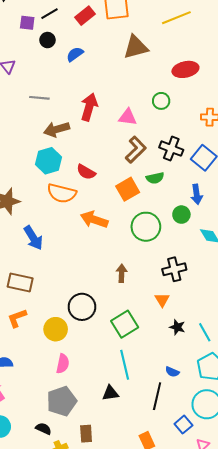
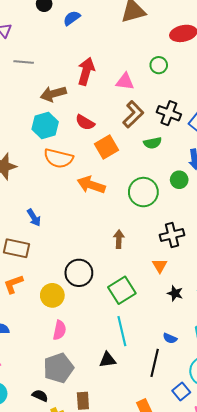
gray line: (39, 98) -> (24, 62), moved
red semicircle: (86, 172) -> (85, 122), moved
orange square: (128, 189) -> (107, 147), moved
blue arrow: (33, 238) -> (34, 218), moved, size x0.7

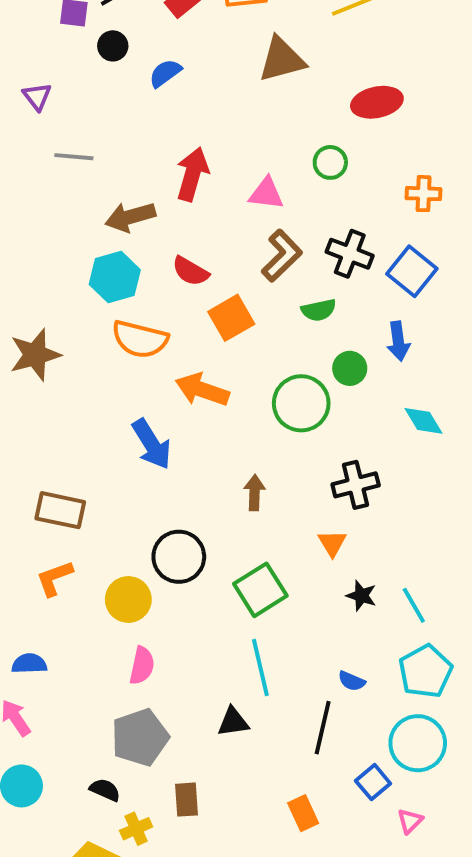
green circle: (179, 180) -> (350, 368), moved
blue arrow: (34, 218) -> (152, 444), moved, size x1.5

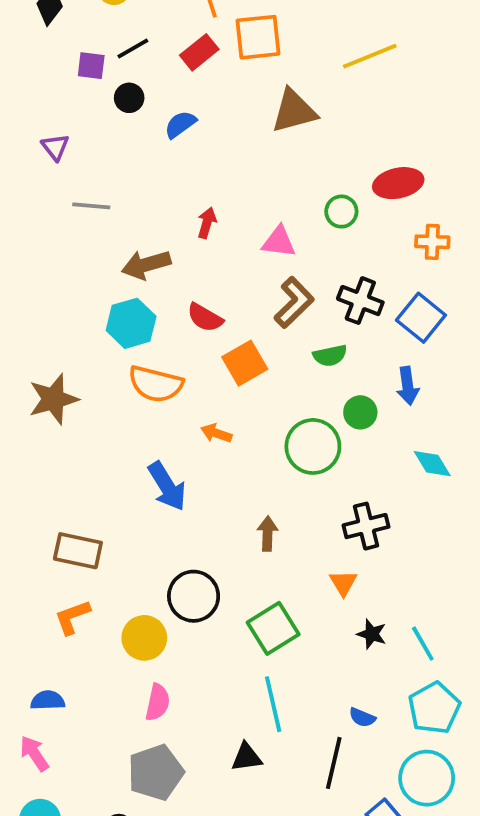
red ellipse: (377, 102) -> (398, 183), moved
red arrow: (192, 174) -> (207, 223), size x0.6
orange arrow: (202, 390) -> (216, 433), size x0.6

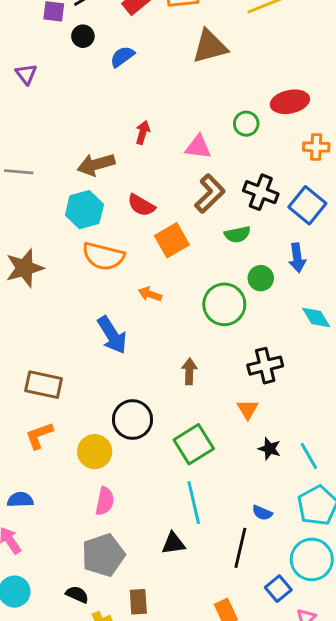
gray line: (91, 206) -> (19, 172), moved

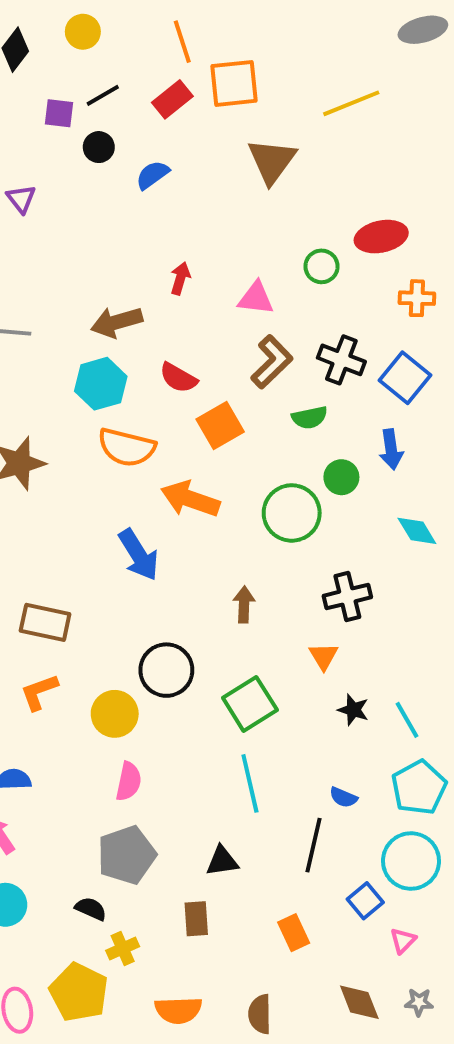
brown triangle: (210, 46) -> (272, 161), turned -39
orange arrow: (150, 294) -> (190, 499), size x1.8
black triangle: (173, 543) -> (222, 861), moved
brown rectangle: (138, 602) -> (196, 919), moved

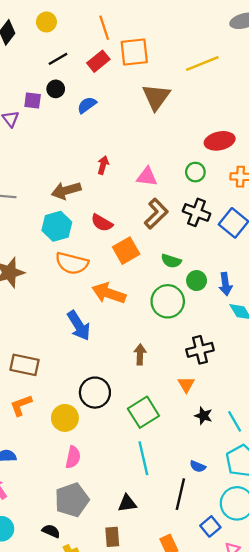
purple square: (59, 113) -> (33, 100), moved
green circle: (322, 266) -> (195, 172), moved
green semicircle: (310, 418) -> (171, 261), moved, turned 30
blue arrow: (391, 449) -> (225, 284), moved

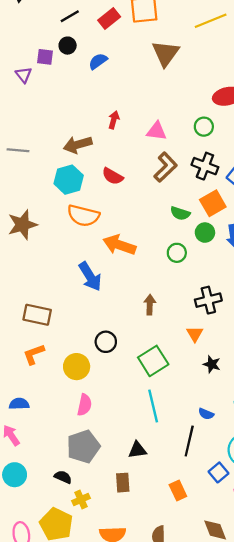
orange square: (126, 251) -> (213, 203), moved
green circle: (168, 301) -> (177, 253), size x0.6
black circle: (95, 393) -> (106, 342), size x0.7

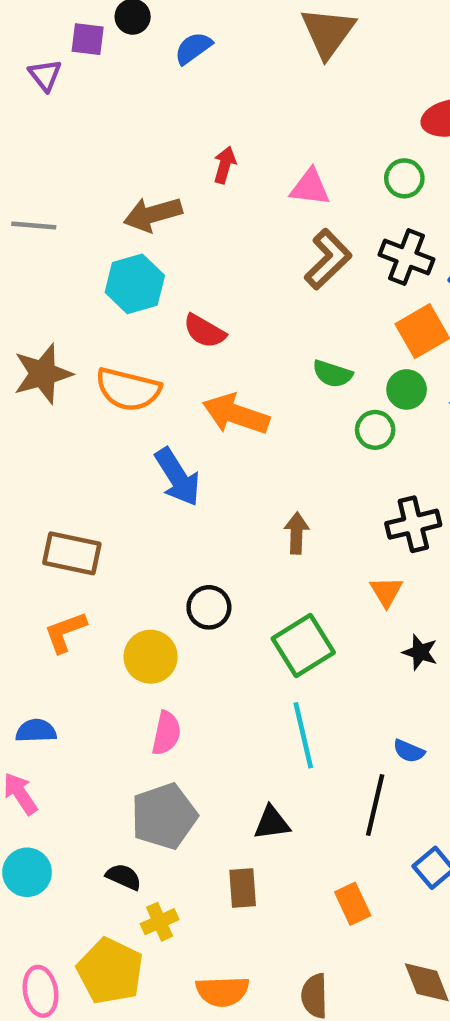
red semicircle: (113, 176) -> (204, 331), moved
green semicircle: (180, 213) -> (332, 374), moved
orange semicircle: (83, 216) -> (128, 389), moved
green circle: (177, 253) -> (375, 430), moved

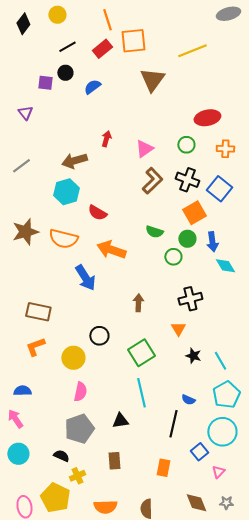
purple triangle: (45, 75) -> (25, 113), moved
pink triangle: (310, 187) -> (144, 149), turned -42
gray line: (34, 226) -> (21, 166), turned -42
black triangle: (272, 823) -> (120, 421), moved
orange rectangle: (353, 904) -> (163, 468), turned 36

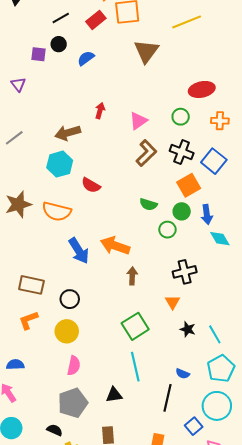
orange arrow: (111, 250) -> (115, 246), moved
black circle: (99, 336) -> (70, 299), moved

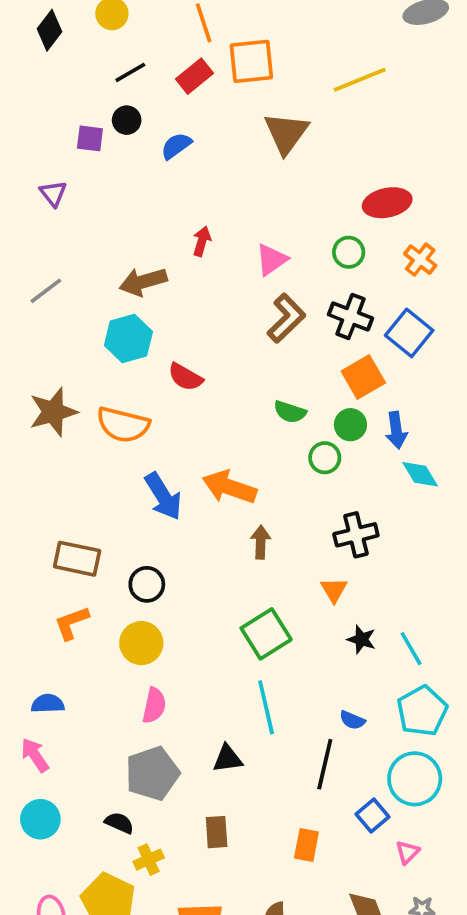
orange cross: (220, 121) -> (420, 260), turned 36

